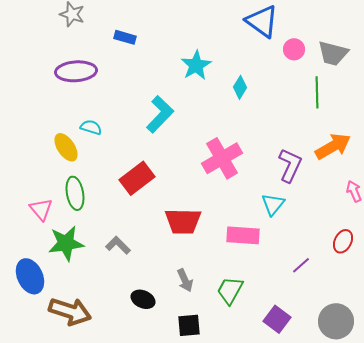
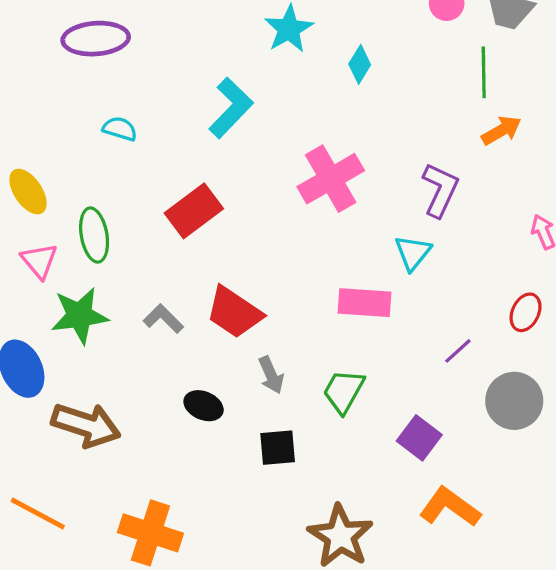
orange arrow: (333, 146) -> (501, 130), moved, size x0.7
yellow ellipse: (66, 147) -> (28, 192), moved
red trapezoid: (183, 221) -> (234, 312), moved, turned 33
gray circle: (336, 321) -> (514, 401), moved

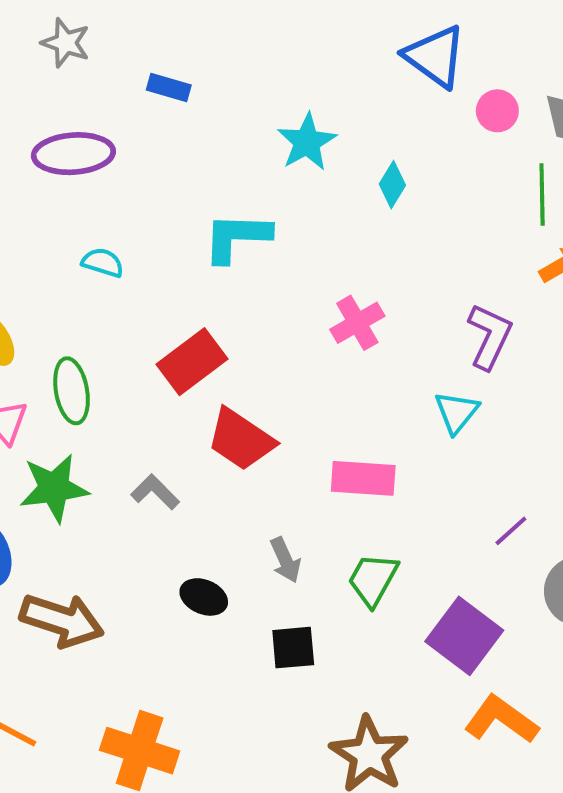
cyan L-shape: (231, 108) -> (237, 237), turned -132
pink cross: (331, 179) -> (357, 323), size x0.7
pink rectangle: (365, 303) -> (363, 478), moved
red trapezoid: (234, 312) -> (241, 439), moved
purple square: (419, 438) -> (464, 636), size x1.4

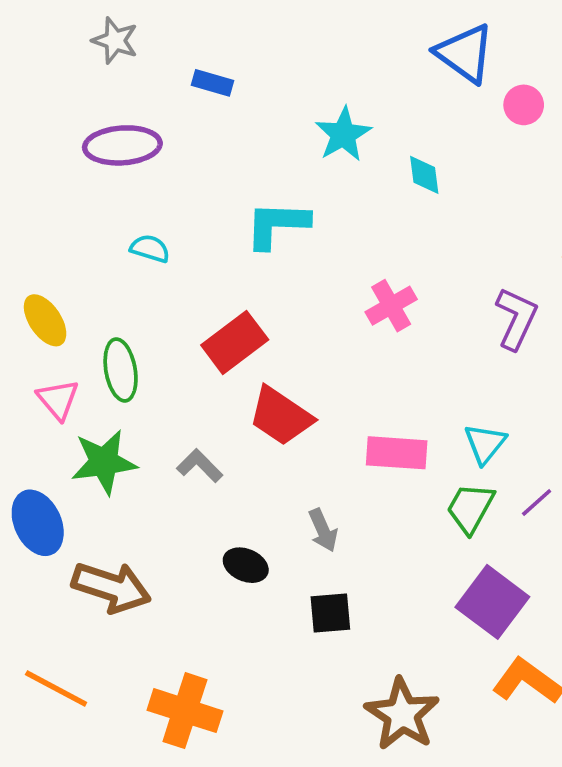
cyan diamond: (392, 185) -> (424, 175), turned -39
cyan triangle: (457, 412) -> (485, 444), moved
green trapezoid: (373, 579) -> (470, 508), moved

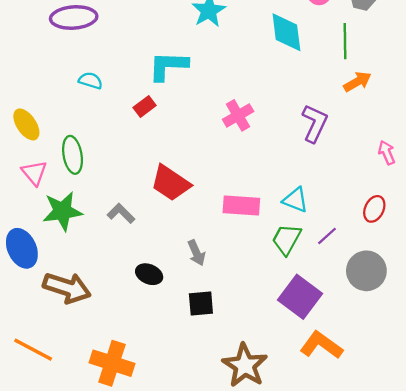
cyan diamond: (424, 175) -> (286, 32), moved, size x1.6
red rectangle: (235, 342) -> (145, 106), moved, size x0.6
cyan triangle: (485, 444) -> (295, 200), turned -48

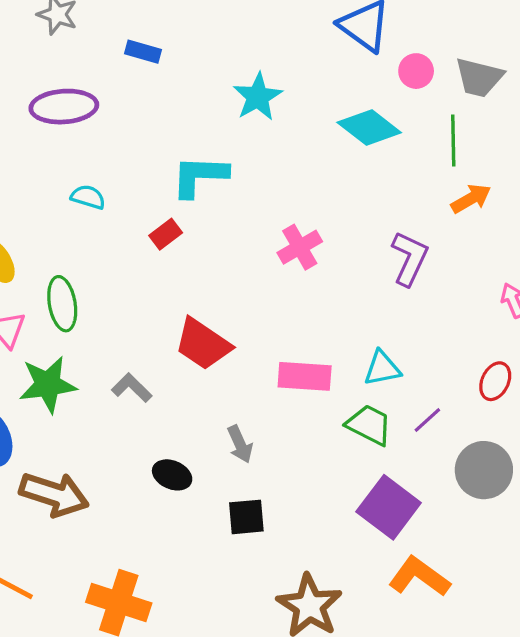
cyan diamond: (286, 32) -> (369, 128), turned -45
cyan triangle: (295, 200) -> (382, 368), turned -32
green trapezoid: (286, 239) -> (369, 425), turned 88

